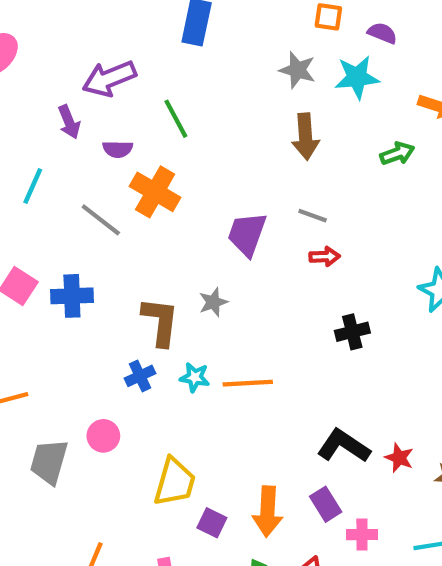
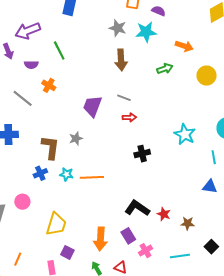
orange cross: (155, 192) -> (49, 85), size x0.6
purple square: (212, 523) -> (67, 252), moved
pink cross: (362, 535) -> (145, 251), turned -32

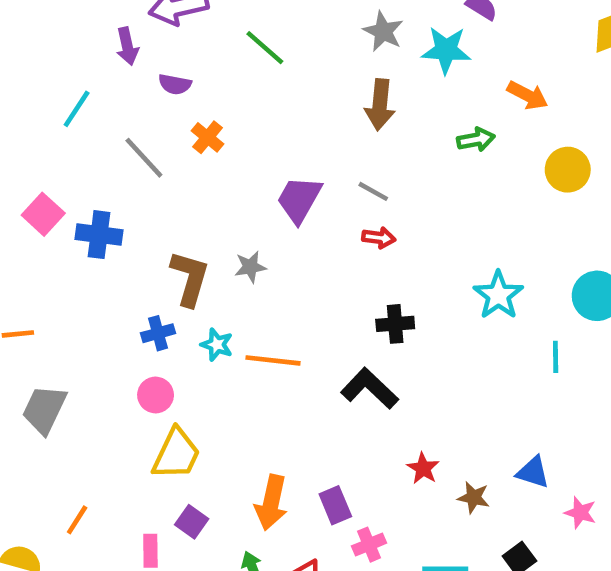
green line: (59, 50) -> (265, 48), moved, turned -30
blue triangle: (210, 187) -> (533, 472), moved
pink circle: (22, 202) -> (156, 395), moved
black L-shape: (137, 208) -> (370, 389), moved

